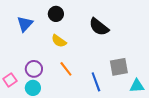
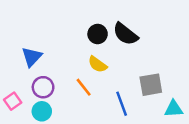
black circle: (56, 14) -> (98, 34), moved
blue triangle: (25, 24) -> (32, 57), moved
yellow semicircle: (59, 41) -> (98, 64), moved

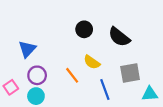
black semicircle: (125, 34) -> (119, 37), moved
yellow semicircle: (98, 64) -> (92, 62), moved

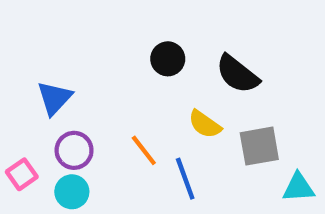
yellow semicircle: (92, 62) -> (205, 124), moved
blue line: (105, 90) -> (185, 179), moved

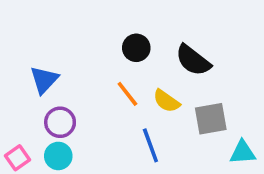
orange line: (144, 150) -> (127, 94), moved
pink square: (22, 174) -> (17, 158), moved

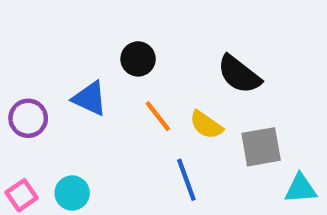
black circle: (136, 48) -> (138, 59), moved
blue triangle: (44, 80) -> (90, 98), moved, turned -48
purple circle: (60, 122) -> (28, 118), moved

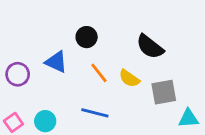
blue line: (186, 180) -> (95, 113), moved, turned -56

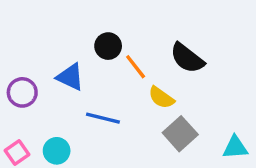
orange line: (99, 73) -> (136, 67), moved
gray square: (164, 92) -> (180, 134), moved, turned -32
blue line: (95, 113) -> (103, 118), moved

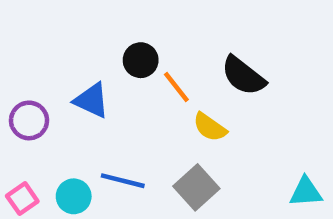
blue line: (103, 118) -> (123, 181), moved
gray square: (180, 134) -> (196, 187), moved

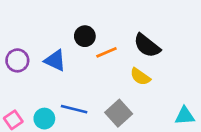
orange line: (176, 87) -> (106, 52), turned -75
purple circle: (29, 120) -> (17, 60), moved
yellow semicircle: (210, 127) -> (140, 77), moved

